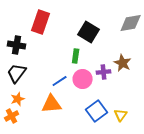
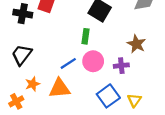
black cross: (17, 45) -> (23, 14), moved
purple cross: (104, 72) -> (121, 66), moved
orange star: (18, 99) -> (32, 84), moved

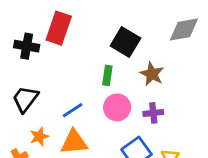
brown star: (136, 44) -> (152, 74), moved
blue line: (68, 63) -> (73, 110), moved

